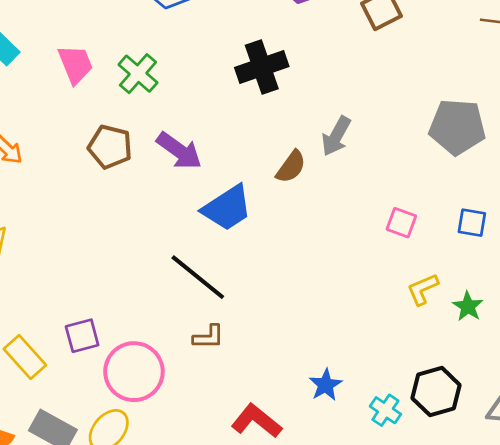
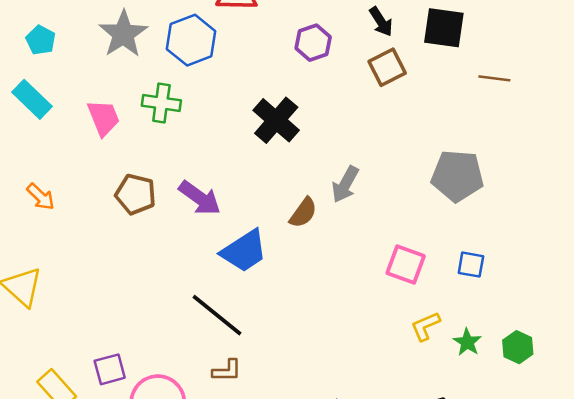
black cross: (262, 67) -> (276, 120), turned -30
green cross: (138, 74) -> (161, 103), moved, turned -33
pink square: (401, 223) -> (406, 265), size x1.4

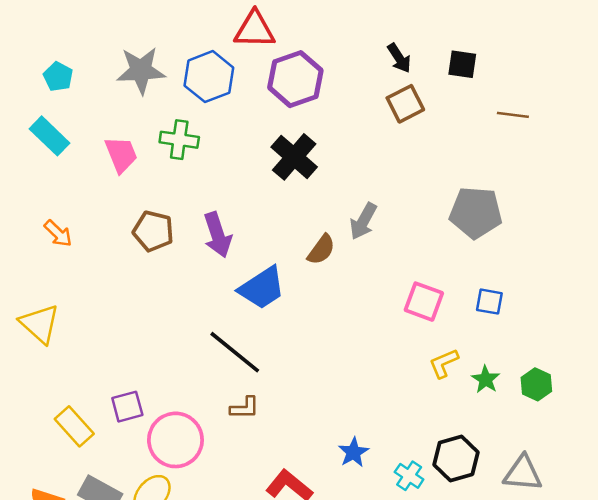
black square: (444, 28) -> (462, 64), size x0.7
gray star: (123, 34) -> (141, 70), turned 30
purple hexagon: (313, 43) -> (295, 79), moved, size x1.5
purple arrow: (200, 198) -> (217, 235), turned 36

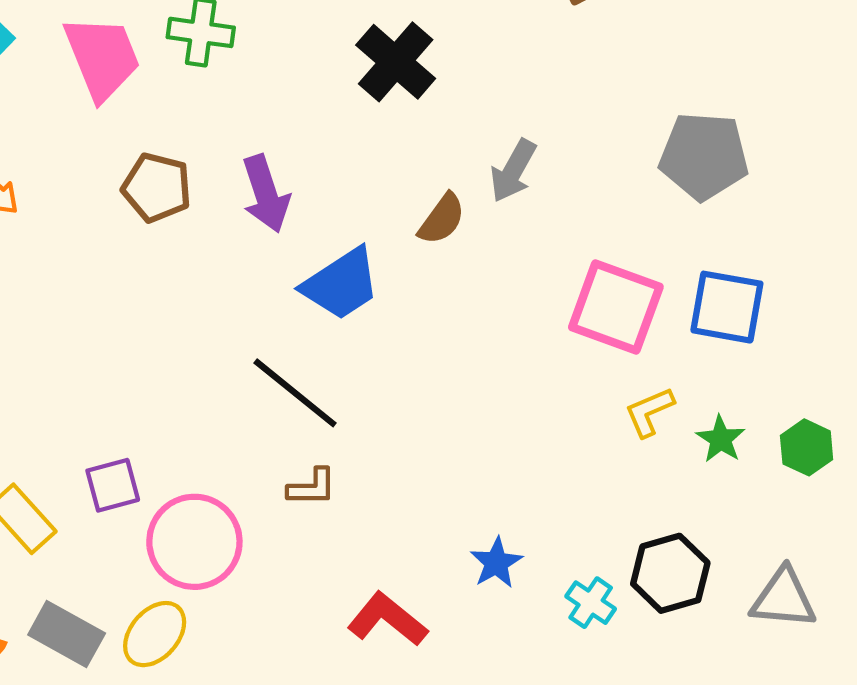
pink trapezoid: (121, 154) -> (102, 58), size x1.4
pink square: (424, 302) -> (616, 307), size x1.4
blue square: (489, 302) -> (727, 307), size x1.6

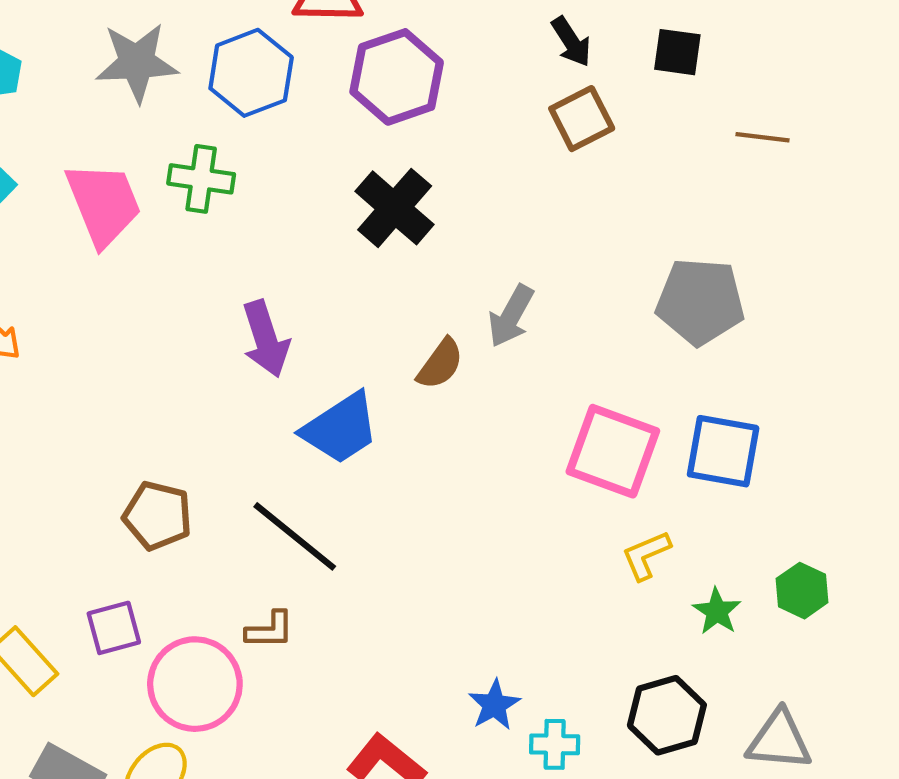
brown pentagon: (157, 188) -> (157, 516), moved
green star: (721, 439) -> (717, 611), moved
brown L-shape: (312, 487) -> (270, 630), moved
cyan cross: (591, 603) -> (555, 744), moved, turned -33

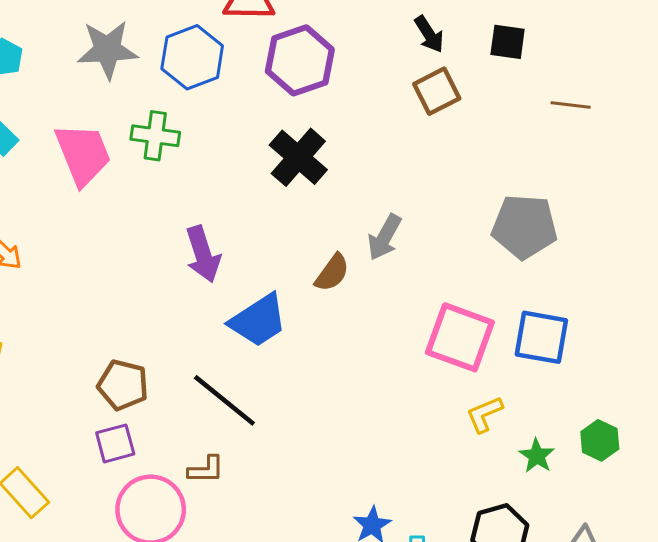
purple square: (114, 628) -> (115, 443), moved

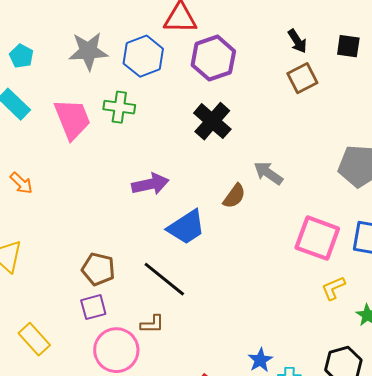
gray arrow: (384, 237) -> (268, 173), turned 96
purple arrow: (203, 254) -> (150, 184), turned -84

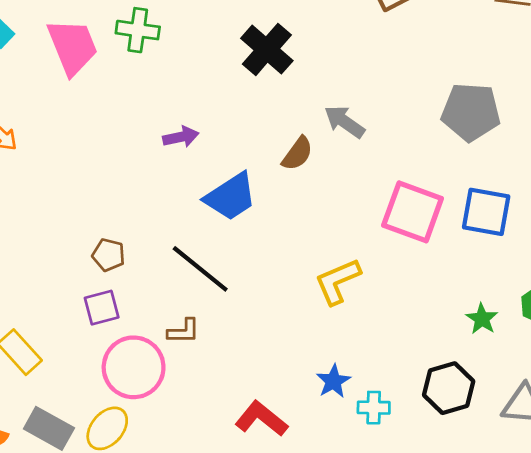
purple arrow: (150, 184) -> (181, 137), size x0.7
brown pentagon: (98, 269) -> (109, 255), size x0.7
yellow L-shape: (333, 288) -> (338, 281), moved, size x1.4

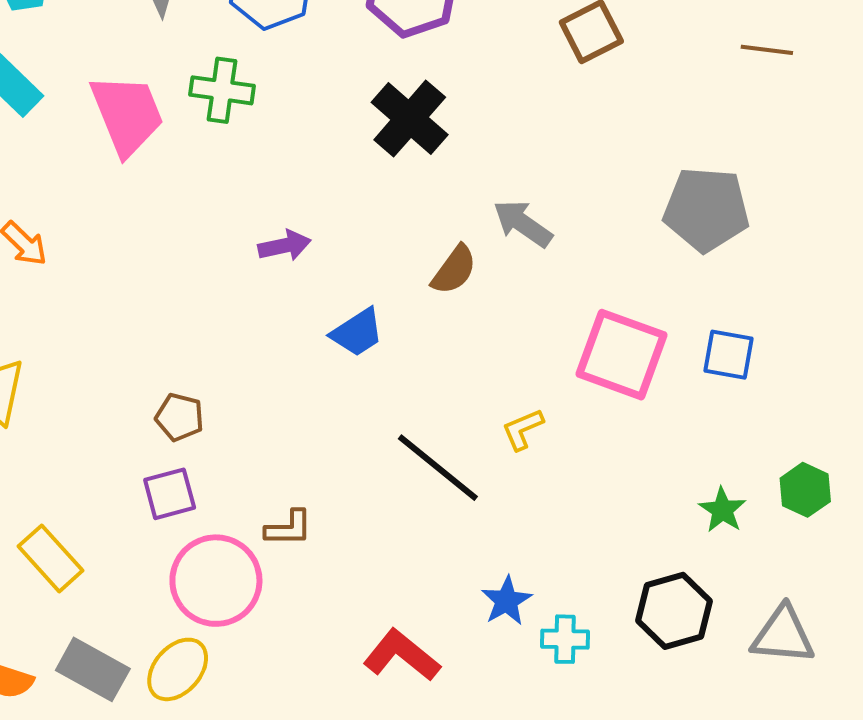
blue trapezoid: (231, 197) -> (357, 332), size x0.7
blue square: (486, 212) -> (728, 355), size x0.7
black line: (200, 269) -> (438, 468), moved
yellow L-shape: (338, 281) -> (523, 429), moved, size x0.6

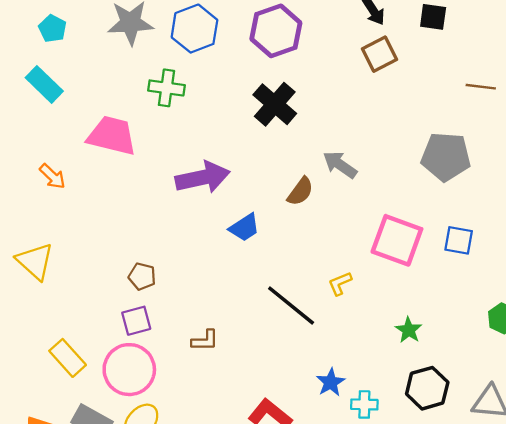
brown line: (767, 50) -> (481, 87), moved
pink trapezoid: (127, 114) -> (112, 136), moved, turned -54
purple arrow: (285, 246) -> (203, 178), size x1.8
green star: (722, 510) -> (409, 330), moved
pink circle: (216, 581) -> (129, 370), moved

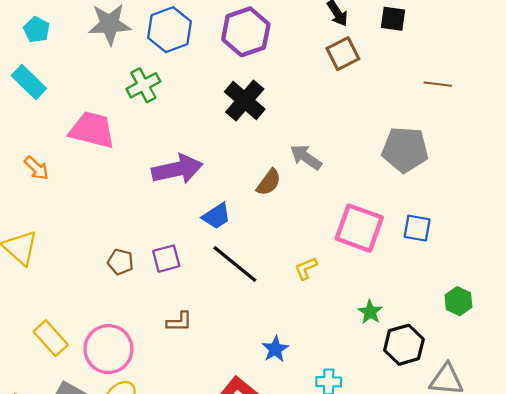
green cross: (167, 88) -> (143, 85), turned -36
black line: (291, 306) -> (235, 264), moved
purple square: (136, 321) -> (166, 259), moved
blue star: (331, 382) -> (275, 349), moved
black hexagon: (427, 388) -> (404, 345), moved

